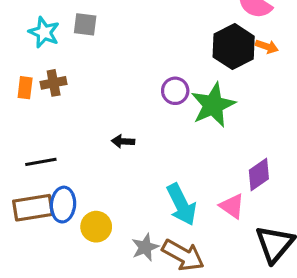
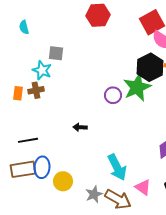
cyan star: (44, 32) -> (42, 70), moved
green star: (213, 105) -> (137, 87), moved
pink triangle: (232, 206) -> (143, 187), moved

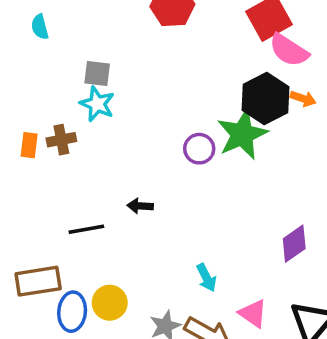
cyan star: (42, 70) -> (97, 104), moved
black line: (28, 140) -> (86, 229), moved
blue ellipse: (42, 167) -> (72, 312), moved
cyan arrow: (117, 167) -> (206, 278), size x0.6

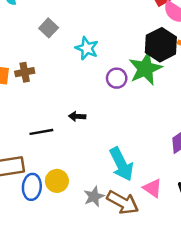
gray square: (97, 73) -> (49, 28), turned 36
cyan star: (97, 104) -> (87, 48), moved
cyan arrow: (206, 278) -> (121, 164), size x1.8

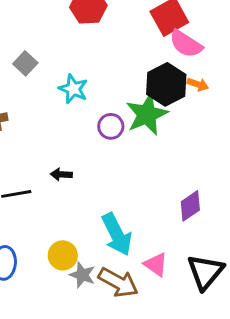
yellow circle: (57, 181) -> (63, 255), moved
gray star: (94, 196) -> (82, 275), turned -30

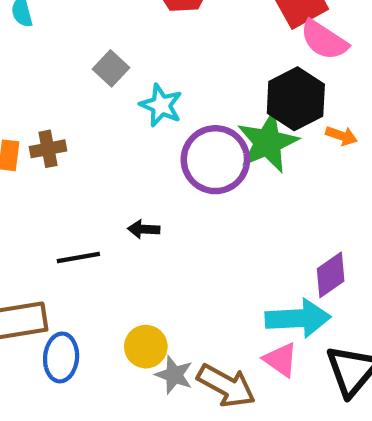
gray square: (25, 63) -> (111, 68), moved
orange arrow: (198, 84) -> (341, 136), moved
purple circle: (111, 126) -> (215, 160), size x1.8
cyan arrow: (117, 234) -> (298, 318), moved, turned -66

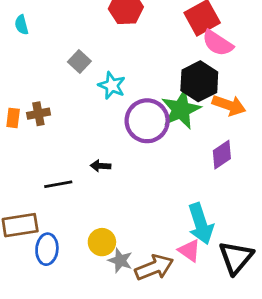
orange arrow: (341, 136) -> (229, 105), size x1.6
purple diamond: (331, 275) -> (222, 155), moved
cyan arrow: (298, 318) -> (201, 224), turned 75
brown arrow: (226, 386) -> (154, 267), turned -51

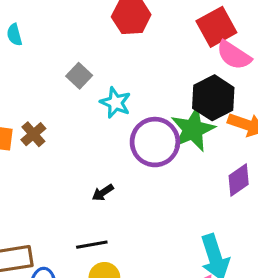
brown cross: (38, 114) -> (33, 134), turned -30
black arrow: (101, 166) -> (103, 193), turned -36
black line: (58, 184) -> (92, 245), moved

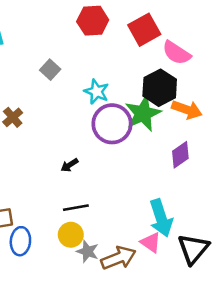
red square: (216, 27) -> (144, 30), moved
cyan star: (115, 103) -> (97, 92), moved
black line: (92, 245) -> (76, 208), moved

